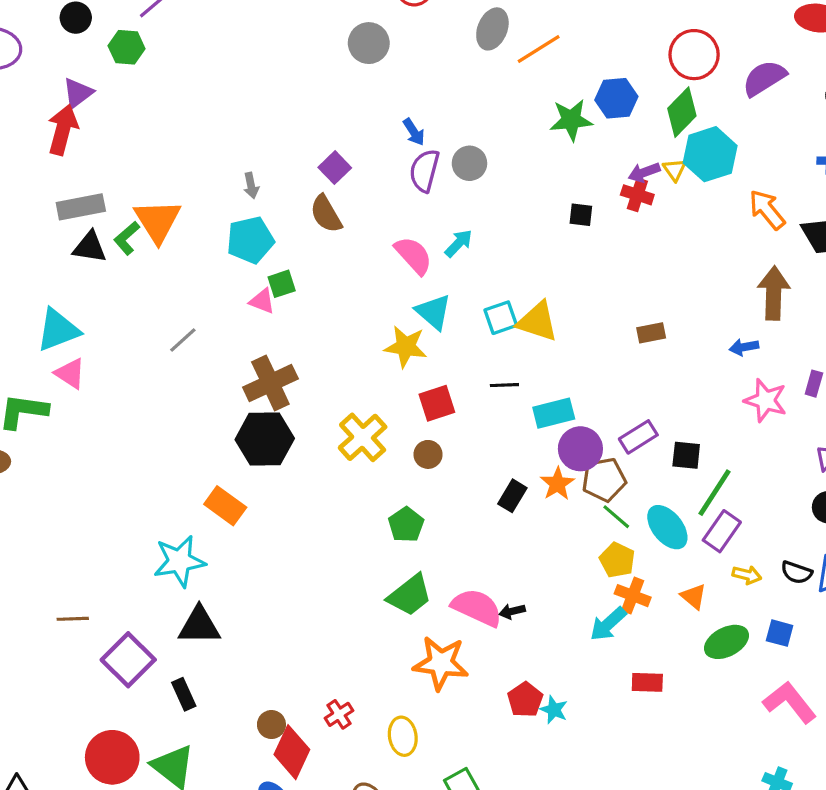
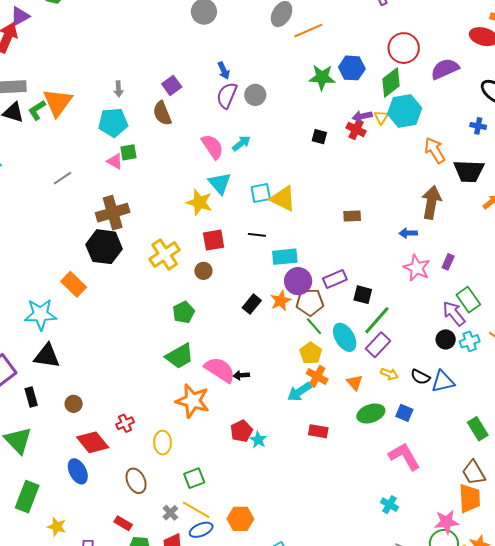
brown circle: (271, 725) -> (74, 404), moved
red diamond: (292, 752) -> (93, 442), turned -72

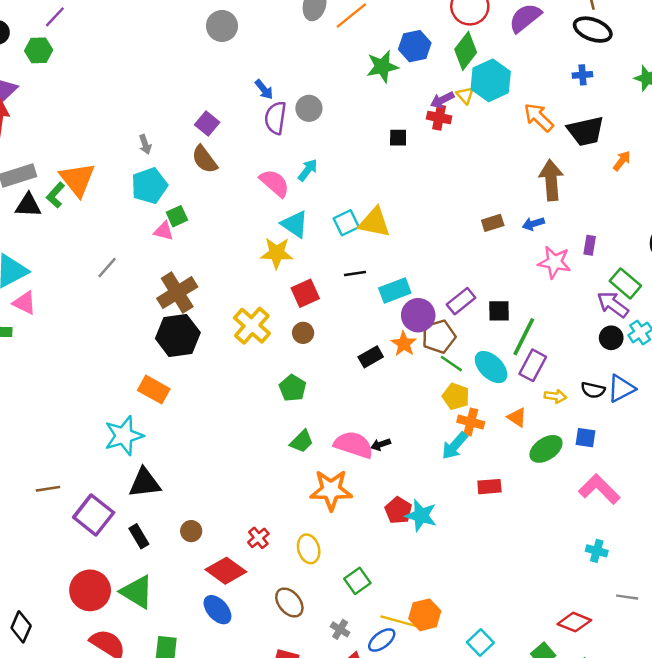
brown rectangle: (352, 216) -> (493, 223), moved
black rectangle: (252, 304) -> (371, 357), turned 36
green trapezoid: (180, 356) -> (302, 441), size x0.7
cyan star: (258, 440) -> (421, 516), size x1.5
yellow line: (196, 510) -> (398, 621), moved

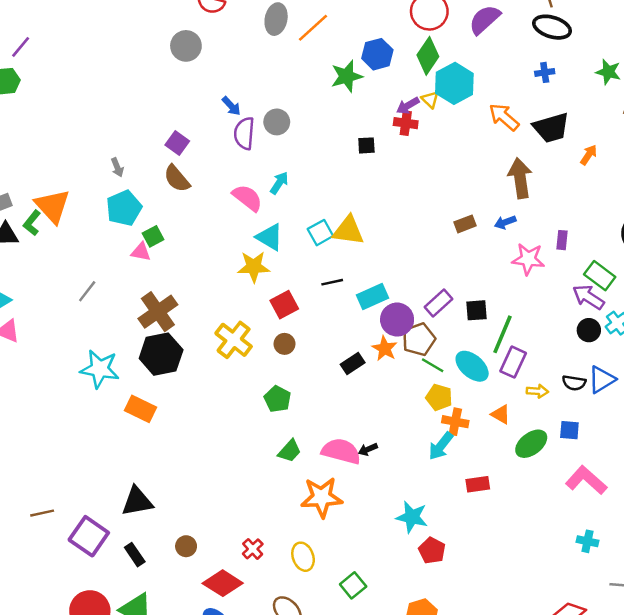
cyan star: (124, 436) -> (100, 369), moved, turned 30
red pentagon: (398, 510) -> (432, 551), moved

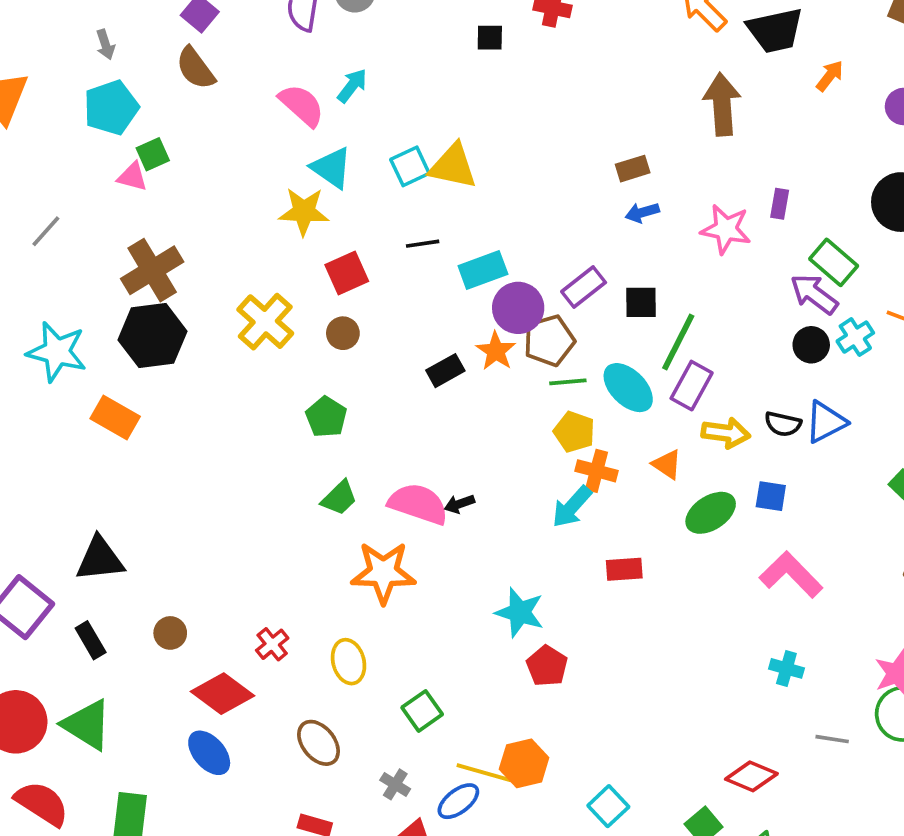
blue arrow: (505, 222) -> (642, 213), moved
green line: (433, 365) -> (568, 382), turned -40
yellow arrow: (537, 391) -> (726, 433), size x1.4

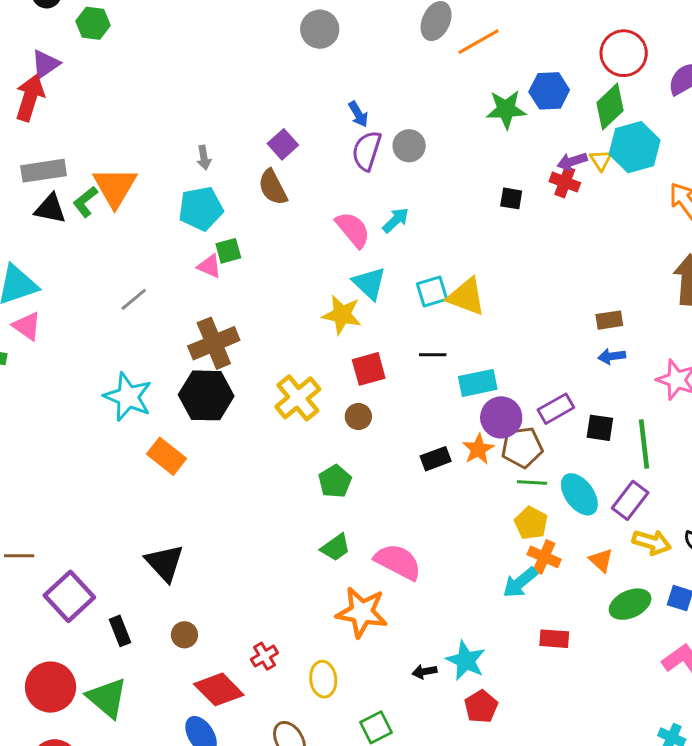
green line: (678, 342) -> (644, 444), moved, turned -42
black arrow: (459, 504) -> (424, 672), moved
black triangle: (100, 559) -> (165, 563), moved, turned 45

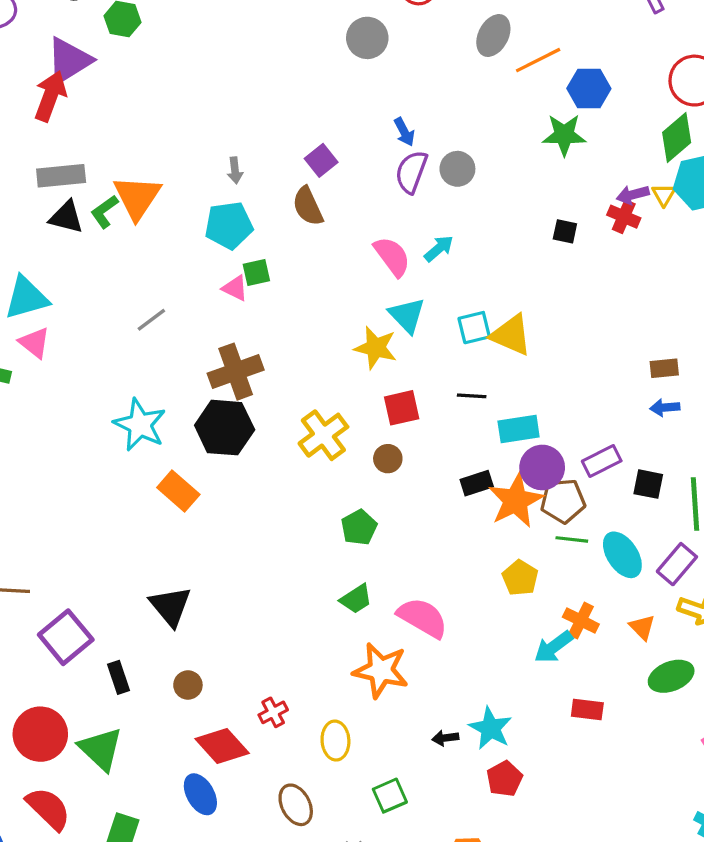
purple triangle: (45, 64) -> (69, 61), size x1.5
blue hexagon: (549, 91) -> (589, 89), moved
orange star: (478, 449) -> (516, 501), size x1.6
black rectangle: (436, 459) -> (477, 483), moved
yellow pentagon: (531, 523) -> (520, 578), moved

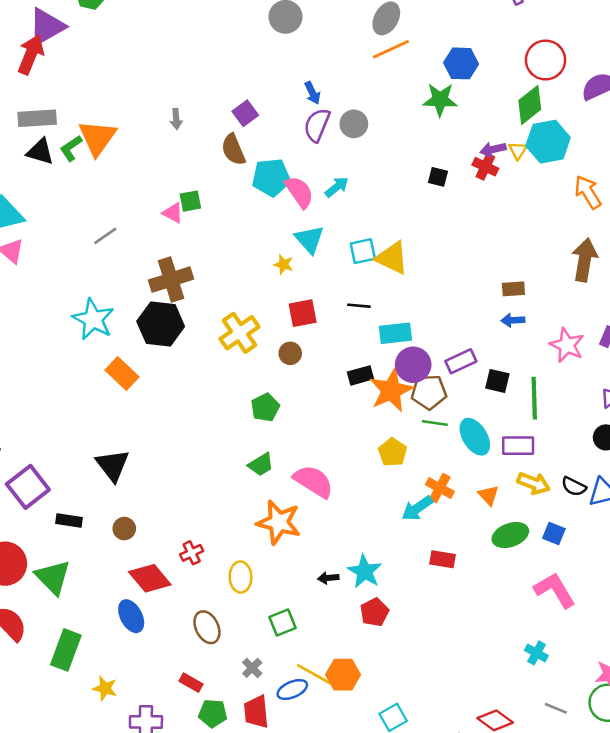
orange line: (538, 60) -> (391, 49), moved
cyan pentagon: (229, 225) -> (271, 177), moved
yellow star: (376, 348) -> (283, 264), size x0.6
purple rectangle: (677, 564) -> (518, 446), turned 48
black rectangle: (118, 677) -> (69, 520), turned -65

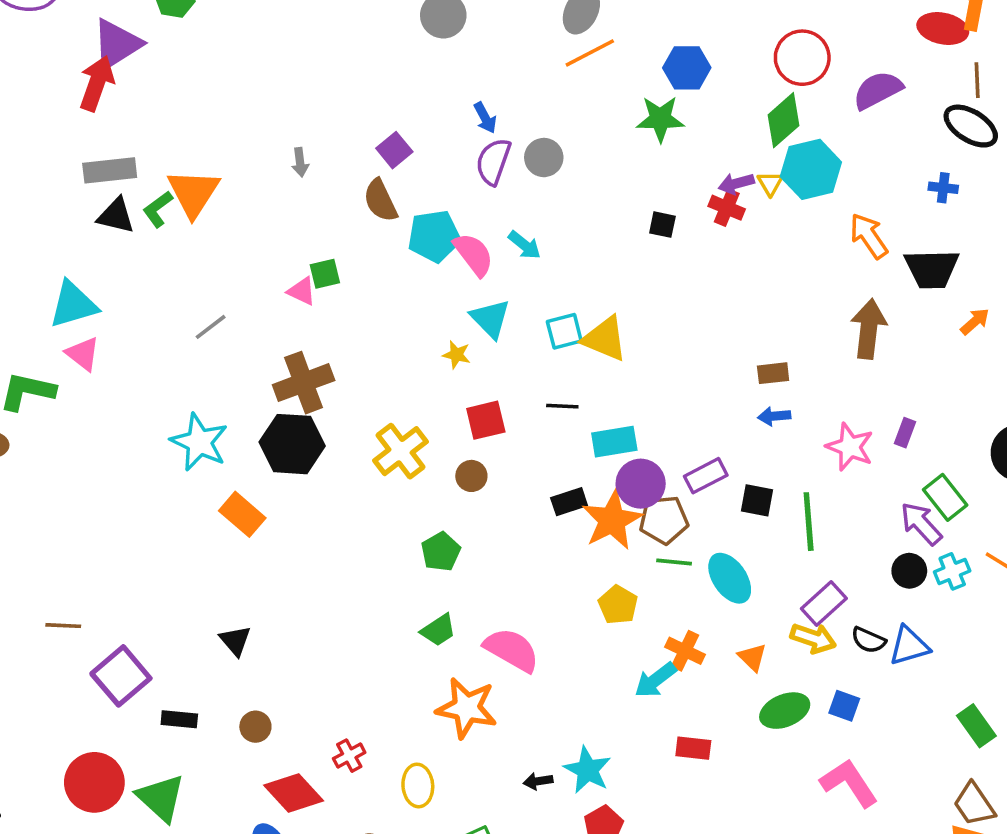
cyan arrow: (337, 187) -> (524, 245), turned 80
purple rectangle: (518, 446) -> (824, 604), moved, turned -40
black triangle: (113, 465) -> (235, 641), size x0.7

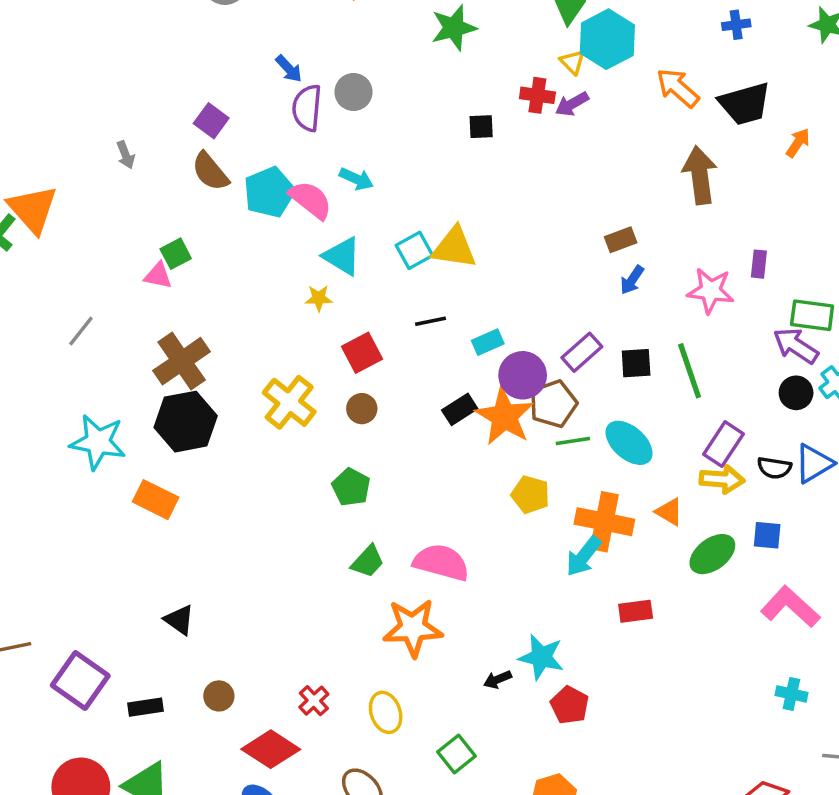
purple arrow: (736, 184) -> (572, 104), moved
blue arrow: (774, 416) -> (632, 280), turned -36
cyan rectangle: (614, 442) -> (488, 342), size x0.7
green rectangle: (945, 497) -> (812, 315), turned -30
orange cross: (685, 651) -> (604, 522), size x1.5

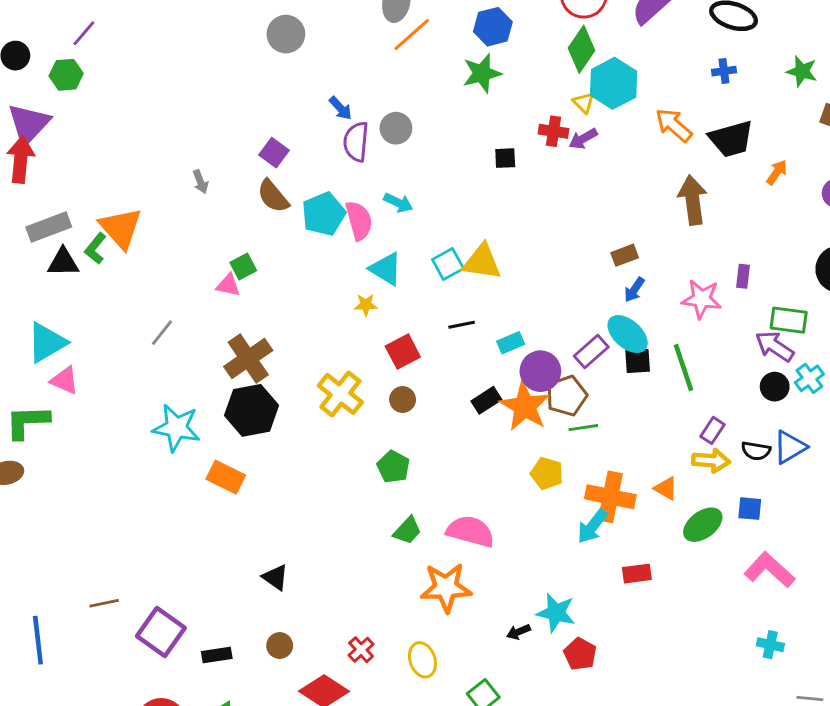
pink semicircle: (311, 200) -> (359, 221), turned 36
cyan ellipse: (629, 443) -> (628, 334), moved
purple rectangle: (724, 444) -> (712, 430), size x0.7
black triangle: (179, 620) -> (275, 577), moved

